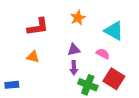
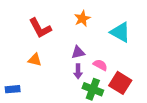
red L-shape: (38, 27) -> (40, 28), turned 70
pink semicircle: (103, 54) -> (100, 65), moved

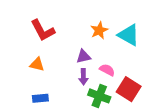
orange star: (82, 19) -> (99, 30), moved
blue rectangle: (13, 89) -> (40, 98), moved

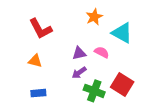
orange star: (99, 30) -> (94, 17), moved
pink semicircle: (107, 70) -> (102, 52), moved
purple arrow: (83, 77) -> (79, 73), turned 56

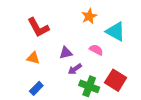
purple triangle: (79, 53) -> (66, 53), moved
blue rectangle: (38, 93) -> (36, 88), turned -40

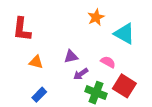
red L-shape: (38, 27) -> (22, 29), moved, turned 35
pink semicircle: (96, 50) -> (108, 62), moved

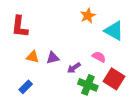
purple triangle: (71, 57) -> (53, 58), moved
blue rectangle: (39, 95) -> (26, 87), moved

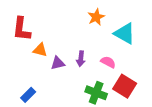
orange triangle: (33, 57) -> (40, 50), moved
purple arrow: (74, 68) -> (81, 59), moved, turned -48

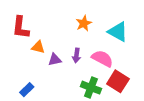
orange star: (96, 17) -> (84, 23), moved
pink semicircle: (108, 62) -> (102, 59), size x1.5

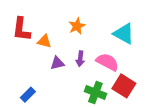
orange star: (84, 23) -> (77, 26), moved
orange triangle: (38, 47) -> (44, 41), moved

